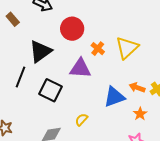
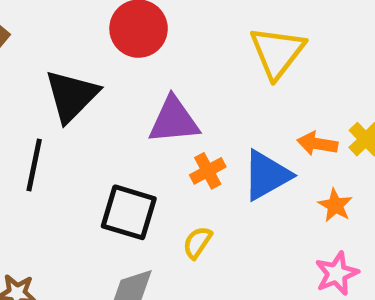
orange cross: (98, 49) -> (208, 171), moved, turned 32
black square: (51, 90) -> (129, 212), moved

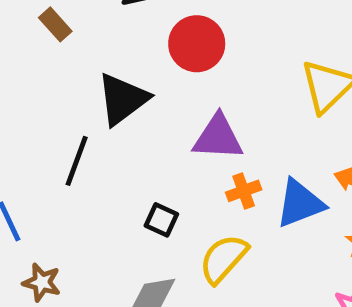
black square: (129, 212) -> (161, 220), size x0.6
yellow semicircle: (197, 243) -> (223, 259), size x1.6

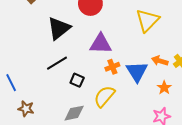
black line: (77, 161) -> (57, 63), moved, turned 40
blue triangle: (300, 203) -> (137, 71), turned -40

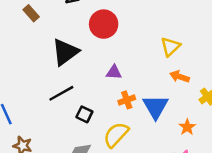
yellow triangle: (148, 20) -> (170, 47), size x0.7
purple triangle: (101, 44) -> (114, 72), size x0.6
orange arrow: (160, 61) -> (179, 77), moved

